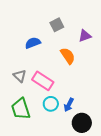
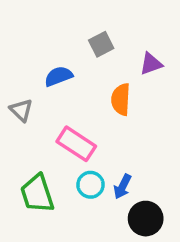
orange semicircle: (68, 56) -> (121, 99), turned -144
gray triangle: (20, 76) -> (21, 110), moved

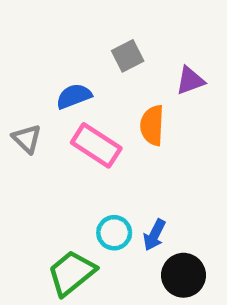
pink rectangle: (76, 144) -> (96, 145), moved
green trapezoid: (37, 194) -> (72, 273), moved, turned 69

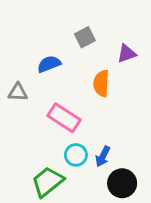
gray triangle: (27, 139) -> (18, 92), turned -42
pink rectangle: (96, 145) -> (64, 118), moved

